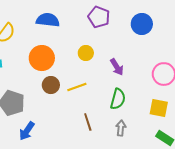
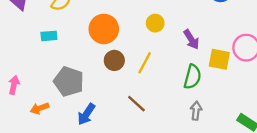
yellow line: (77, 87) -> (145, 63), turned -42
yellow square: (159, 108) -> (219, 59), moved
brown line: (88, 122) -> (136, 104), moved, turned -30

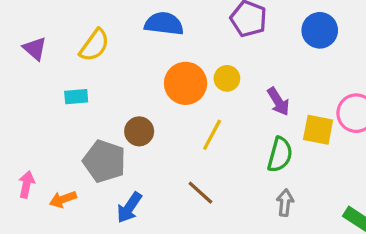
orange circle: (104, 29) -> (186, 83), moved
brown circle: (114, 60) -> (139, 131), moved
pink arrow: (14, 85) -> (27, 184), moved

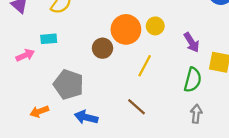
brown circle: (139, 131) -> (103, 48), moved
pink arrow: (27, 184) -> (25, 55), moved, turned 54
blue arrow: (129, 208) -> (86, 117), turned 70

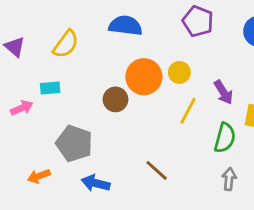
yellow line: (145, 66) -> (188, 111), moved

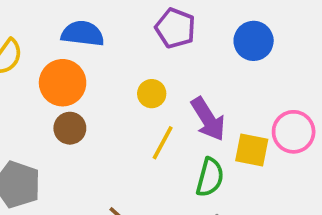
orange circle: (144, 77) -> (63, 83), moved
purple arrow: (223, 92) -> (208, 119), size x1.4

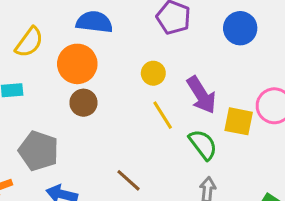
yellow line: (163, 143) -> (163, 115), turned -60
green semicircle: (210, 177) -> (203, 145), turned -52

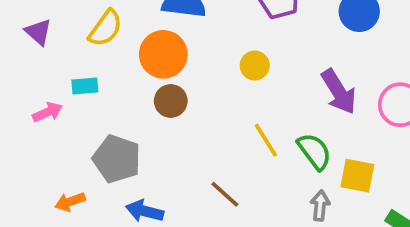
purple arrow: (201, 95) -> (339, 92), moved
yellow line: (163, 115) -> (266, 140), moved
yellow square: (239, 121) -> (357, 176), moved

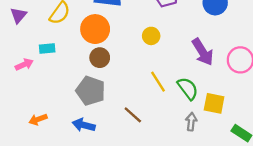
purple triangle: (38, 32) -> (18, 15), turned 30
gray pentagon: (117, 159) -> (91, 91), moved

